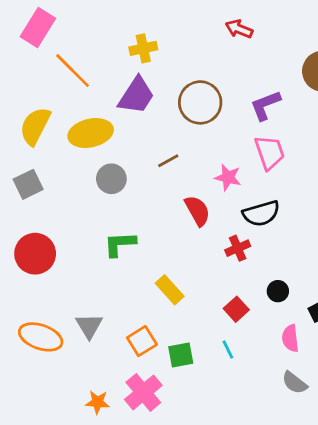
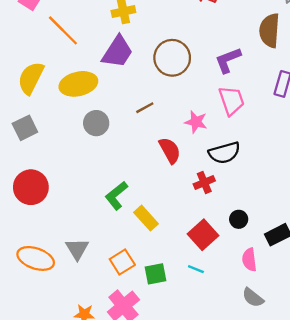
green L-shape: (120, 244) -> (116, 196), moved, turned -36
red square: (236, 309) -> (203, 235), size x1.4
cyan line: (228, 349) -> (196, 269), turned -42

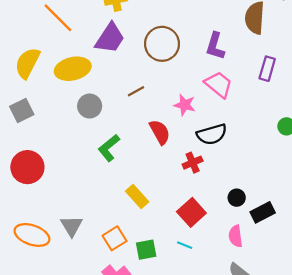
purple L-shape: (228, 60) -> (215, 46), turned -52
pink trapezoid: (232, 101) -> (219, 85), turned -32
green L-shape: (116, 196) -> (109, 148), moved
black circle: (239, 219) -> (237, 198), moved

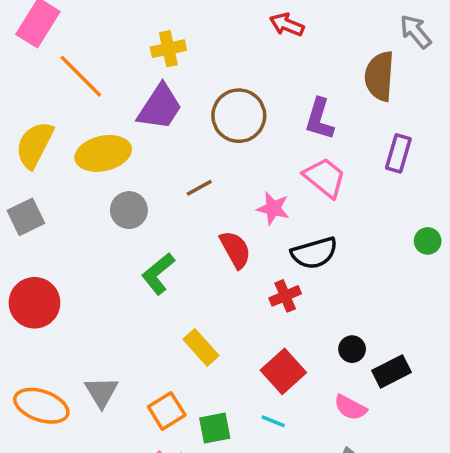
pink semicircle: (236, 236) -> (350, 407), turned -55

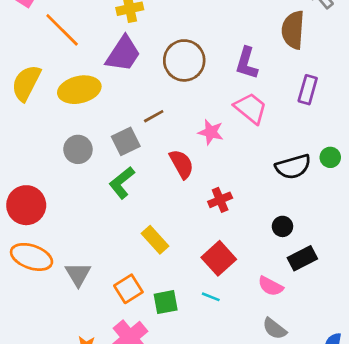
gray circle: (129, 210) -> (78, 149), moved
gray square: (26, 217) -> (126, 141), moved
black semicircle: (314, 253) -> (293, 167), moved
black circle: (352, 349) -> (282, 226), moved
orange ellipse: (41, 406) -> (32, 257), moved

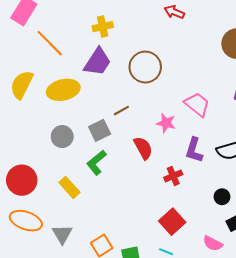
purple L-shape: (247, 63) -> (194, 150), moved
yellow rectangle: (155, 240) -> (69, 187), moved

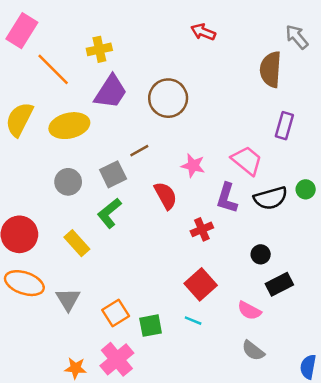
yellow cross: (103, 27) -> (99, 49), moved
pink trapezoid: (197, 104) -> (247, 161), moved

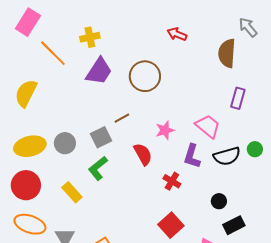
red arrow: (203, 32) -> (177, 34), moved
yellow ellipse: (69, 126) -> (30, 146), moved
pink star: (193, 166) -> (165, 130), turned -30
red cross: (202, 229) -> (172, 181), turned -36

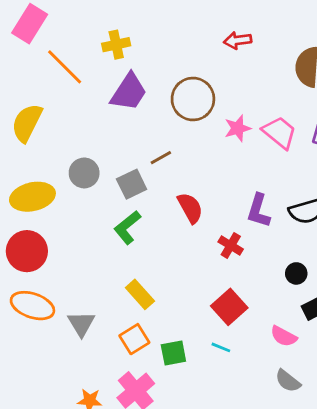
red arrow: (177, 34) -> (238, 40), turned -30
pink trapezoid: (208, 126) -> (279, 133), moved
pink star: (165, 130) -> (238, 128), moved
gray circle: (65, 143) -> (84, 173), moved
yellow rectangle: (72, 192) -> (140, 294), moved

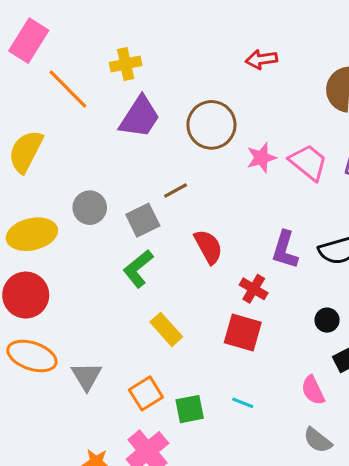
yellow rectangle: (140, 294) -> (166, 329), moved
red square: (229, 307) -> (243, 333), moved, turned -32
pink semicircle: (284, 336) -> (313, 390), turned 36

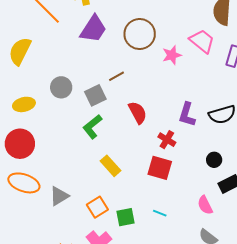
pink trapezoid: (308, 162) -> (202, 41), moved
yellow ellipse: (32, 234) -> (24, 104), size x0.7
gray triangle: (87, 376) -> (59, 196), turned 30

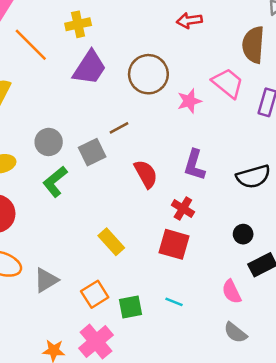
purple L-shape: (187, 115) -> (194, 165), moved
green L-shape: (92, 127) -> (55, 182), moved

